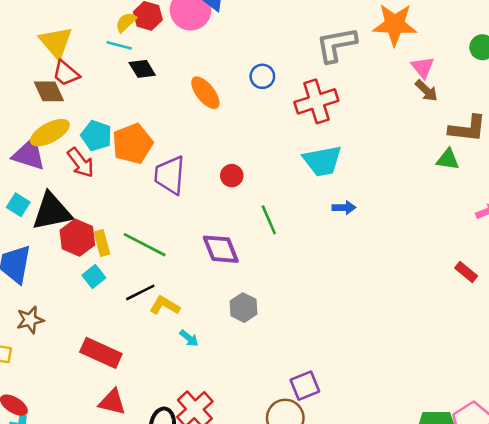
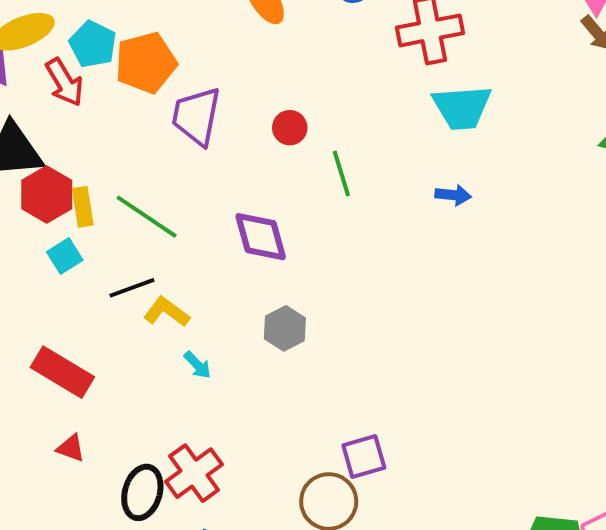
cyan trapezoid: (322, 161) -> (462, 107), moved
green line: (269, 220) -> (341, 173), moved
red triangle: (112, 402) -> (71, 448), size x0.7

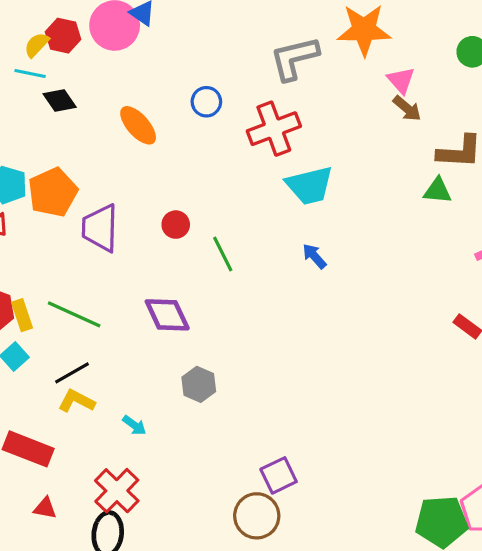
blue arrow: (453, 195) -> (314, 256), turned -128
yellow L-shape: (166, 312) -> (76, 401), moved
red cross: (194, 473) -> (117, 491), moved

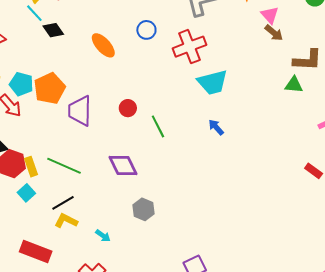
cyan line: (30, 73) -> (34, 13), turned 36

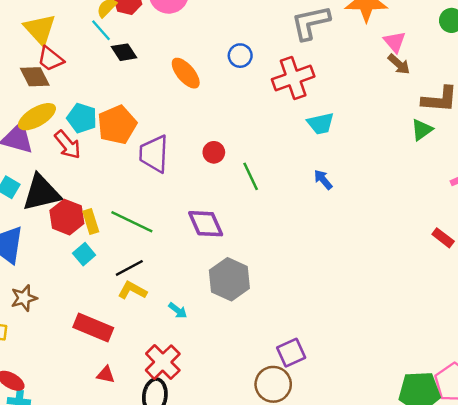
cyan trapezoid: (213, 82) -> (320, 123), size x0.7
green triangle: (294, 85) -> (422, 130), turned -42
gray hexagon: (143, 209) -> (229, 279), size x1.5

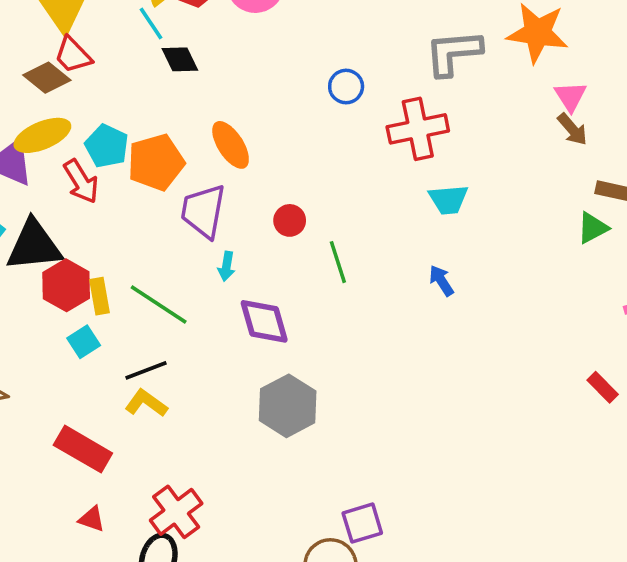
orange ellipse: (186, 73) -> (231, 145), moved
brown diamond: (35, 77) -> (47, 78), turned -32
cyan arrow: (178, 310) -> (226, 266), moved, turned 54

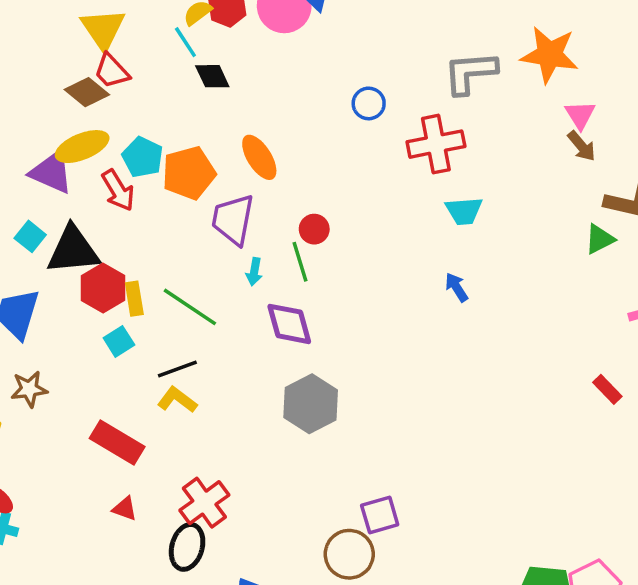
green line: (338, 262) -> (300, 262), moved

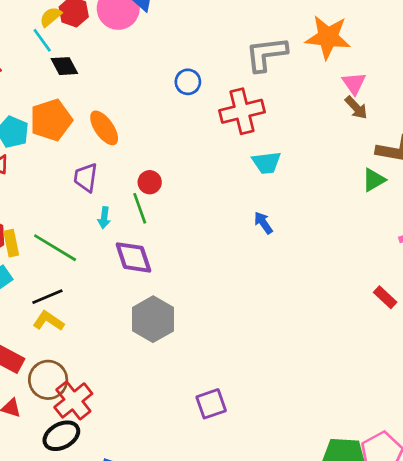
orange pentagon: (189, 173) -> (51, 120), moved
purple trapezoid: (233, 219) -> (86, 178), size x0.7
black ellipse: (187, 547) -> (61, 436), turned 48
brown circle: (349, 554) -> (48, 380), moved

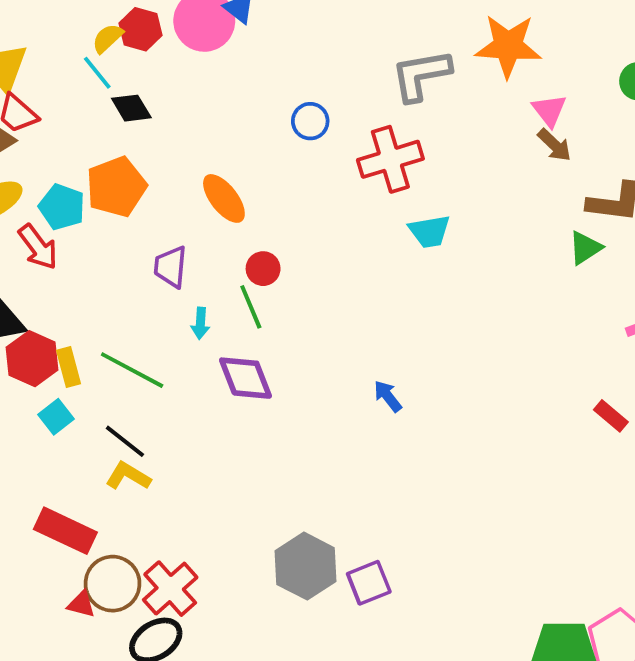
orange ellipse: (104, 128) -> (224, 198), moved
blue arrow: (263, 223) -> (388, 396), moved
black line: (47, 297) -> (125, 441), turned 64
gray hexagon: (153, 319) -> (306, 566), moved
brown circle: (48, 380) -> (113, 584), moved

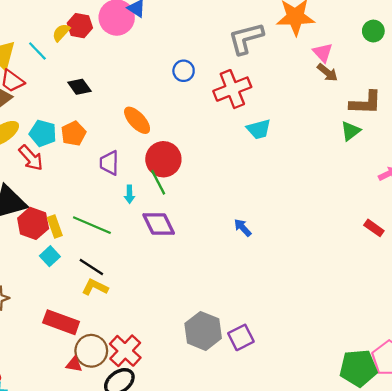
cyan line: (97, 73) -> (37, 51), moved
black diamond: (131, 108) -> (79, 87), moved
orange pentagon: (116, 187) -> (73, 134), moved, size x0.7
red circle: (263, 269) -> (163, 159), size x1.8

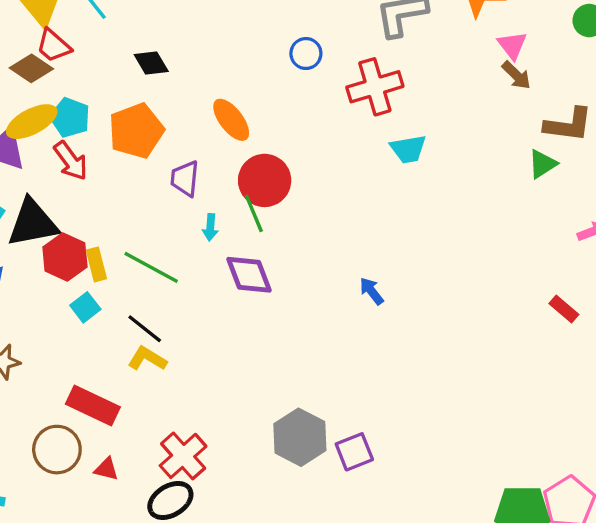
cyan pentagon: (43, 133) -> (70, 118), moved
orange pentagon: (73, 134) -> (136, 131), size x1.5
brown circle: (91, 351) -> (57, 450), moved

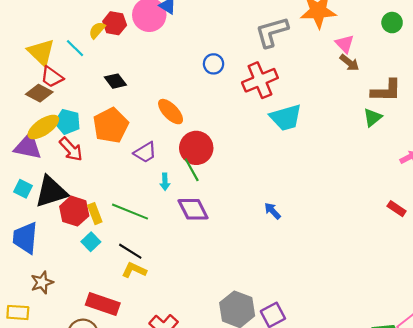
cyan trapezoid: (408, 149) -> (286, 118), size x1.4
purple trapezoid: (185, 178) -> (145, 152), turned -120

